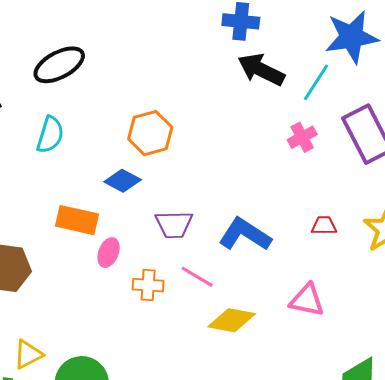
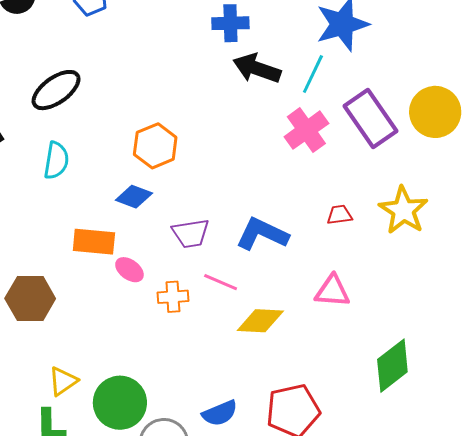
pink cross: (302, 137) -> (306, 130), size x1.5
pink ellipse: (109, 253) -> (129, 270), turned -68

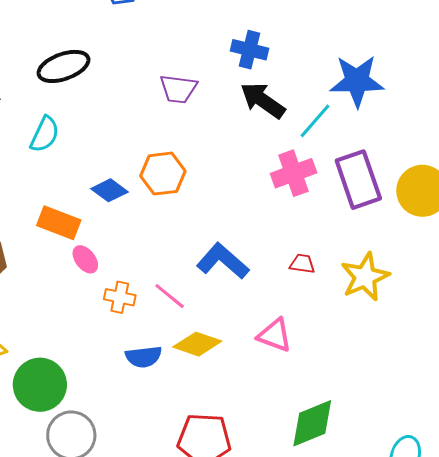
orange hexagon: (155, 146) -> (163, 174), moved
purple trapezoid: (191, 233) -> (178, 89), moved
blue semicircle: (220, 413) -> (144, 357), moved

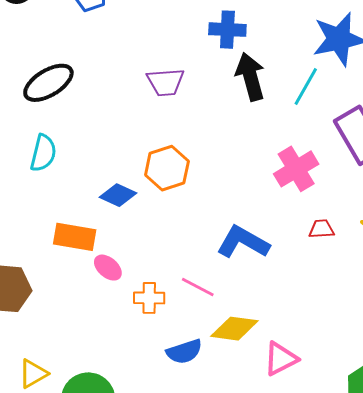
black arrow: (263, 100) -> (250, 77), turned 51
pink cross: (294, 173) -> (296, 169), moved
pink triangle: (275, 335) -> (281, 359), moved, turned -36

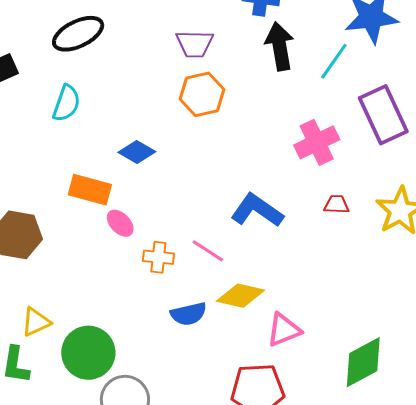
orange hexagon: (167, 168) -> (202, 94), moved

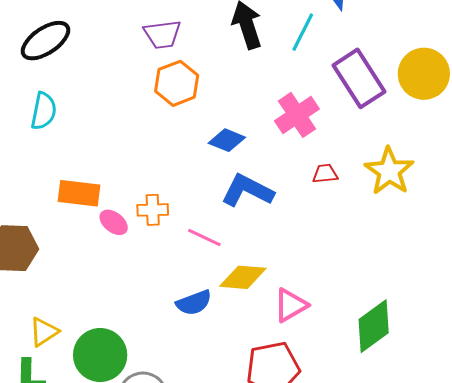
blue diamond: (137, 152) -> (227, 140), moved
orange cross: (158, 257) -> (153, 210), moved

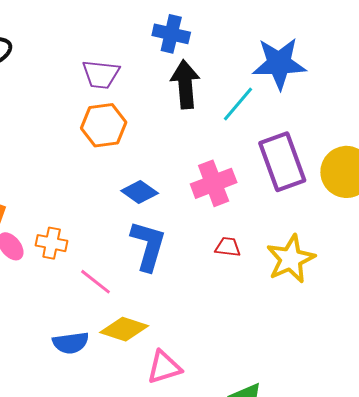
blue L-shape: (247, 191) -> (148, 246), turned 66

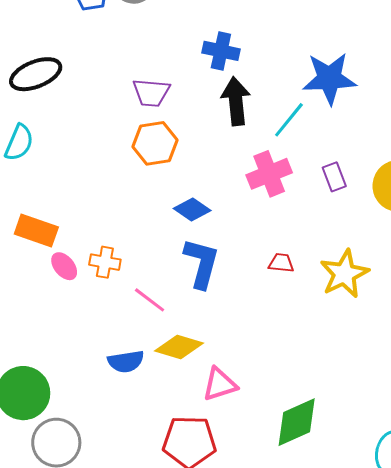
purple rectangle: (282, 162) -> (334, 177), size x0.5
pink cross: (214, 183) -> (269, 174), moved

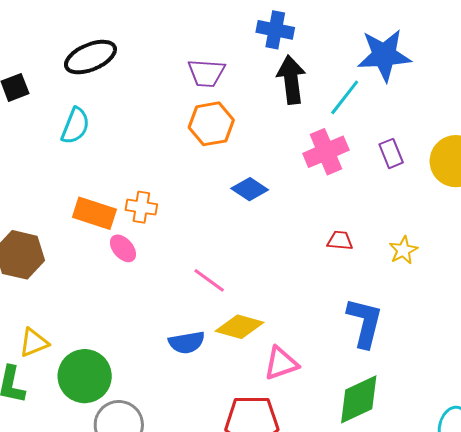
orange cross: (105, 262) -> (141, 207), moved
blue L-shape: (202, 263) -> (365, 323), moved
yellow star: (344, 274) -> (403, 250), size x0.6

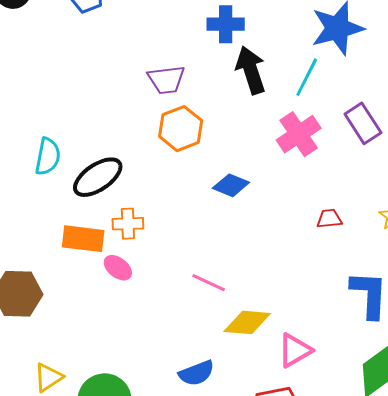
black ellipse: (90, 57) -> (98, 177), moved
purple rectangle: (391, 153) -> (363, 123), size x1.4
blue semicircle: (187, 342) -> (197, 373), moved

